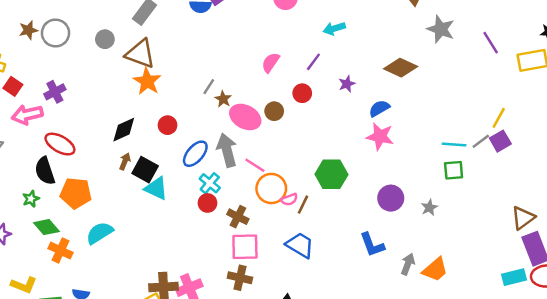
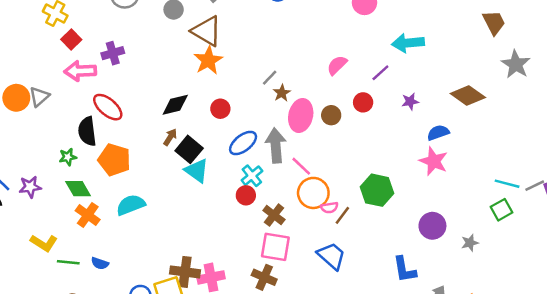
cyan arrow: (334, 28) -> (408, 43), size x1.4
pink ellipse: (245, 117) -> (301, 115), turned 64
green square: (454, 170) -> (501, 210), turned -35

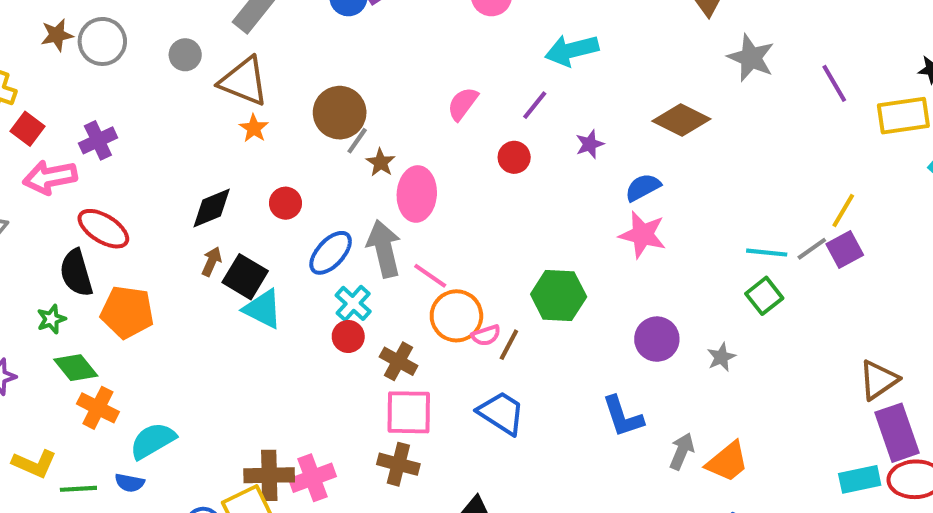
orange star: (208, 60) -> (254, 128), size x0.6
brown circle: (331, 115) -> (340, 113), moved, size x1.6
cyan semicircle: (131, 205) -> (153, 441), moved

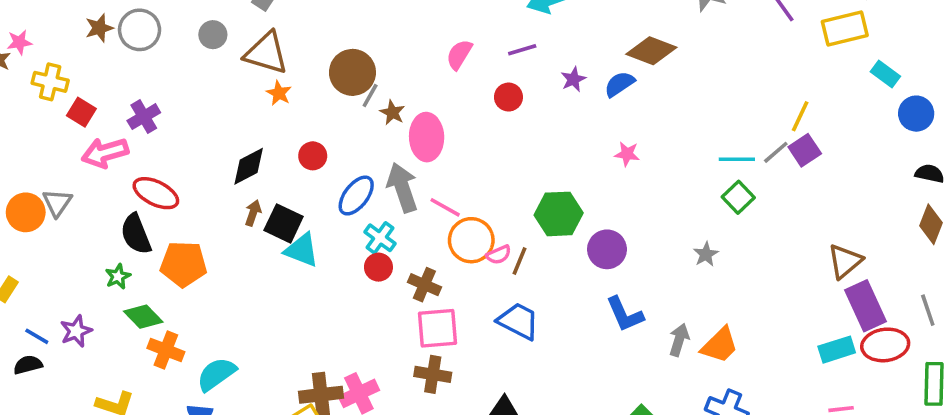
purple line: (535, 105) -> (522, 50), turned 40
blue semicircle: (643, 187) -> (619, 84), moved
pink star: (643, 235) -> (627, 154), size x0.6
purple circle: (657, 339) -> (607, 249), moved

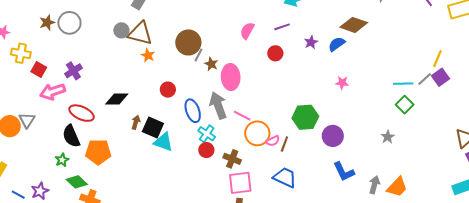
gray circle: (213, 35) -> (121, 30), moved
black diamond: (249, 166) -> (117, 99), moved, turned 30
blue ellipse: (356, 196) -> (193, 111), turned -55

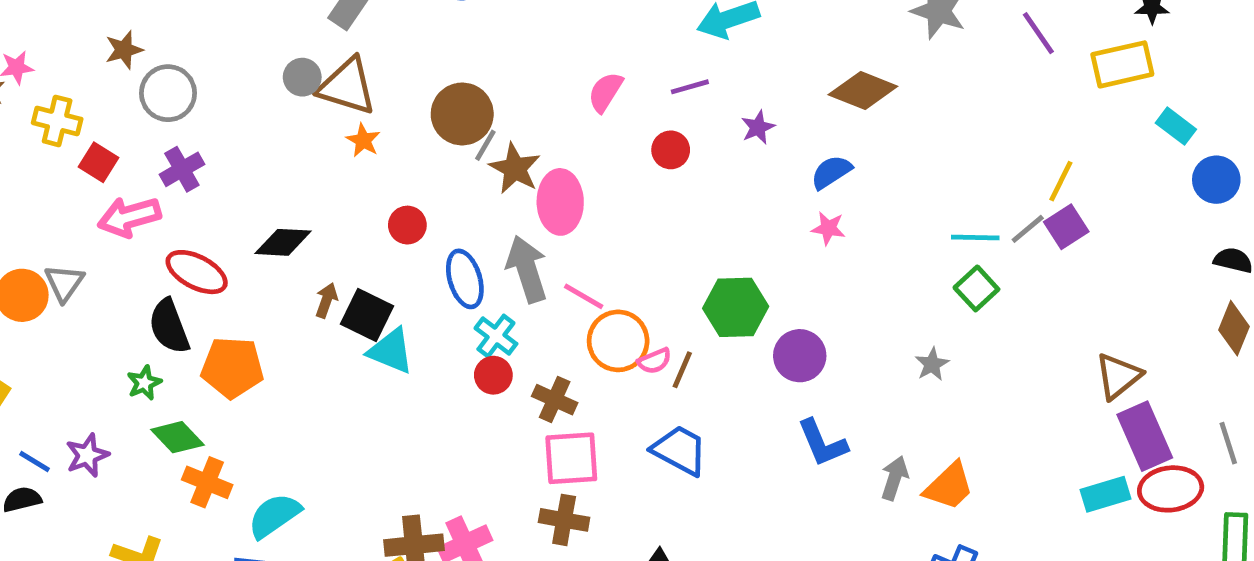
gray circle: (69, 23) -> (168, 93), moved
blue semicircle: (337, 44) -> (831, 172), moved
brown star: (211, 64) -> (515, 168), size x1.5

